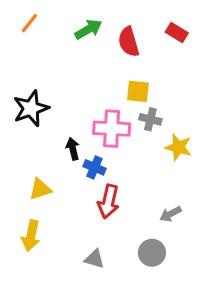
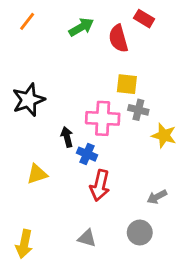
red rectangle: (177, 32) -> (144, 19), moved
yellow arrow: (31, 236) -> (24, 244), moved

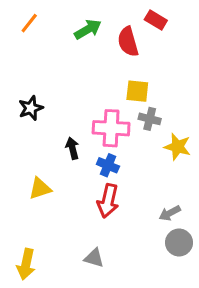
black star: (28, 100) -> (31, 108), size x0.7
blue cross: (87, 154) -> (108, 165), moved
gray circle: (140, 233) -> (179, 243), moved

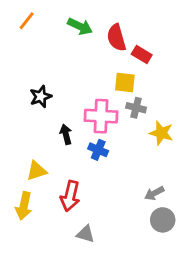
red rectangle: (156, 20) -> (142, 54), moved
green arrow: (88, 29) -> (80, 26), turned 55
black star: (31, 108) -> (41, 97), moved
red arrow: (108, 201) -> (70, 196), moved
yellow arrow: (26, 264) -> (24, 206), moved

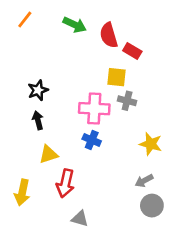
yellow star: (161, 133) -> (151, 144), moved
black arrow: (66, 134) -> (38, 120), moved
yellow triangle: (36, 171) -> (48, 154), moved

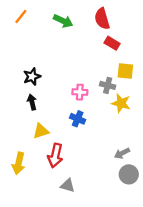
red semicircle: (109, 35) -> (102, 19), moved
yellow square: (117, 77) -> (125, 71), moved
pink cross: (94, 109) -> (80, 92), size x0.6
yellow star: (151, 144) -> (121, 103), moved

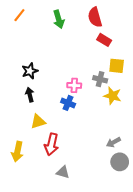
green arrow: (63, 21) -> (59, 19), turned 48
blue cross: (78, 119) -> (68, 103), moved

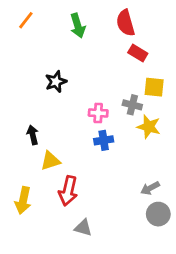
black star: (30, 71) -> (56, 82), moved
black arrow: (30, 95) -> (33, 135), moved
blue cross: (68, 103) -> (104, 140), moved, turned -32

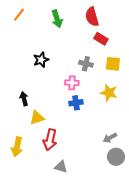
gray cross: (132, 105) -> (86, 64), moved

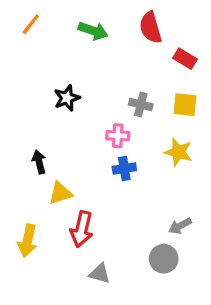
green arrow: (57, 19) -> (93, 31), turned -54
red rectangle: (101, 39) -> (185, 59), moved
gray circle: (116, 157) -> (164, 259), moved

